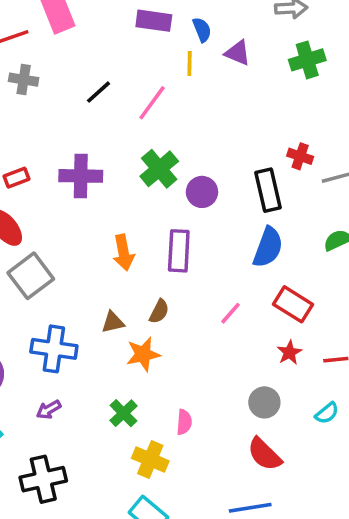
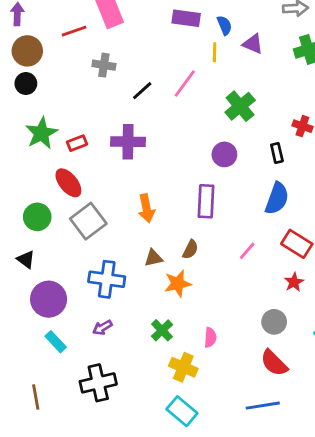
gray cross: (24, 80) -> (104, 65), moved
black line: (99, 92) -> (142, 91), moved
green cross: (159, 169) -> (240, 106), moved
black rectangle: (268, 190) -> (277, 153), size x0.6
orange arrow: (124, 253) -> (146, 208), moved

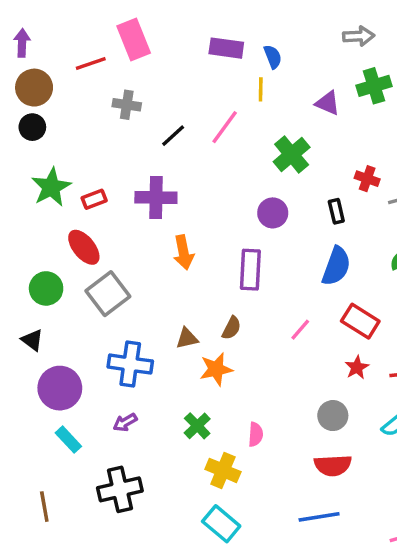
purple triangle: (253, 44) -> (328, 103), moved
orange arrow: (146, 208) -> (183, 252), moved
red semicircle: (274, 363) -> (333, 465), turned -48

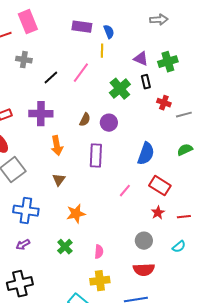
green cross: (374, 86) -> (168, 62), moved
black rectangle: (336, 211) -> (146, 82), moved
brown semicircle: (232, 328) -> (85, 120), moved
brown triangle: (187, 338) -> (59, 180), moved, turned -40
yellow cross: (223, 470) -> (100, 281), moved, turned -30

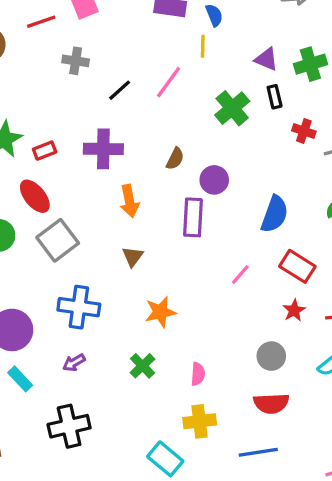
purple circle: (109, 123) -> (214, 180), moved

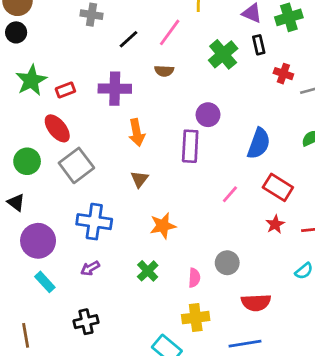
brown semicircle: (175, 159) -> (164, 71), moved, turned 66
gray circle: (271, 356) -> (227, 263), moved
black cross: (69, 426) -> (86, 322), size x0.7

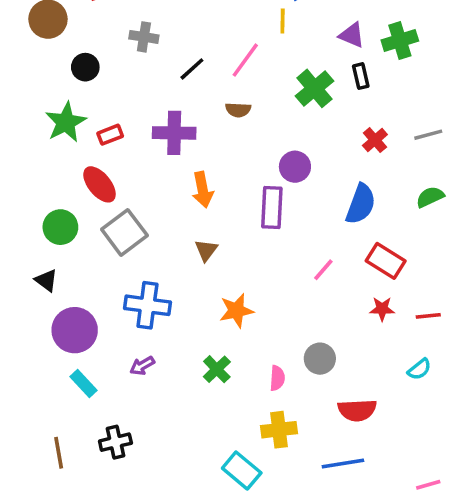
black circle: (16, 32) -> (85, 67), moved
red cross: (283, 74) -> (375, 140), moved, turned 30
red star: (275, 224) -> (382, 309), turned 30
black cross: (86, 322) -> (115, 442), moved

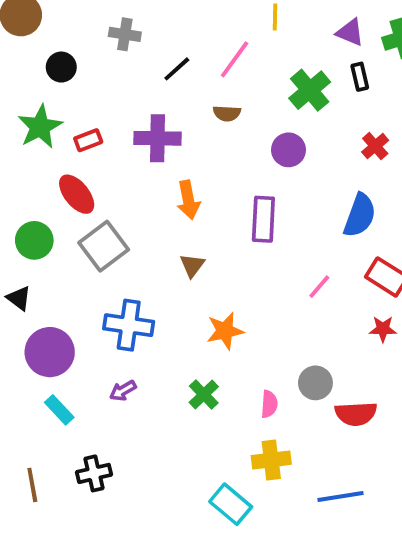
purple circle: (295, 167) -> (288, 150), moved
red semicircle: (357, 410) -> (356, 414), moved

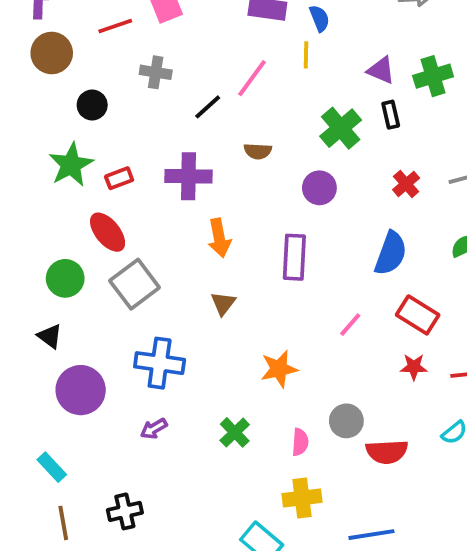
pink line: (235, 59) -> (252, 78), moved
orange star: (225, 331) -> (279, 369), moved
cyan rectangle: (59, 410) -> (52, 467), moved

